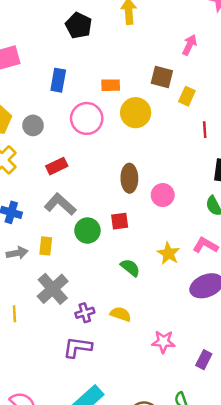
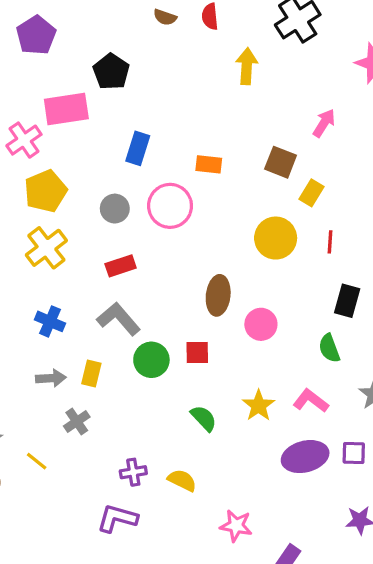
black pentagon: (79, 25) -> (111, 72), moved
yellow circle: (136, 113) -> (276, 238), moved
gray circle: (33, 125) -> (115, 209), moved
gray cross: (53, 289) -> (77, 421), moved, size x0.6
yellow line: (14, 314) -> (37, 461), turned -56

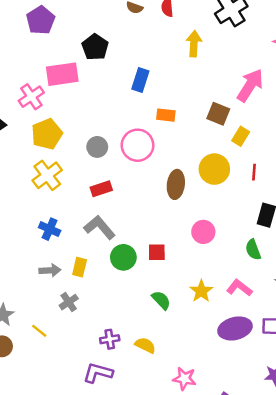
pink arrow: (324, 123) -> (250, 85), size x1.6
blue rectangle: (138, 148) -> (140, 80), moved
brown ellipse: (218, 295) -> (176, 184), moved

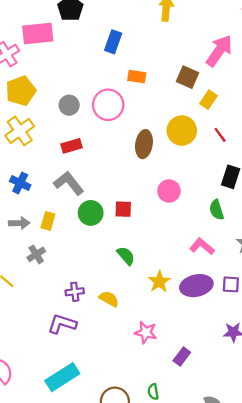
red line: (254, 172) -> (220, 135), turned -42
yellow star: (201, 291) -> (159, 282), moved

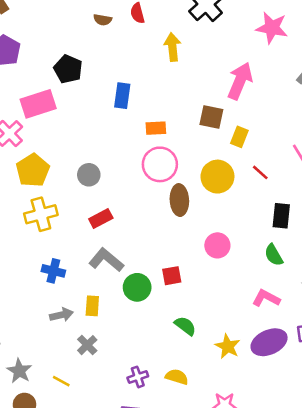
pink circle: (108, 105) -> (160, 164), moved
yellow cross: (20, 131) -> (41, 214), turned 32

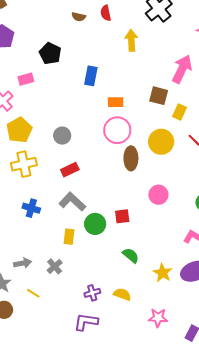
pink rectangle: (38, 104) -> (26, 79), size x0.6
yellow rectangle: (92, 306) -> (69, 237), moved
gray arrow: (61, 315) -> (23, 263), moved

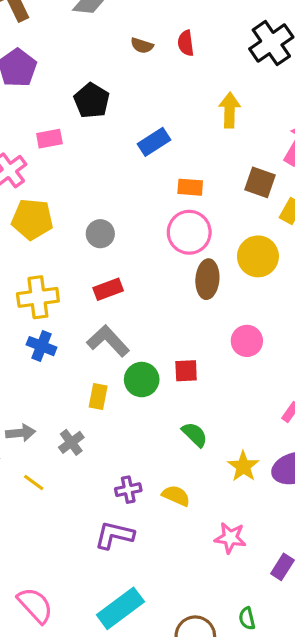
yellow arrow: (131, 40) -> (230, 110), moved
blue rectangle: (91, 76) -> (154, 142), turned 42
yellow pentagon: (19, 130) -> (32, 219), turned 30
yellow cross: (24, 164) -> (38, 297), moved

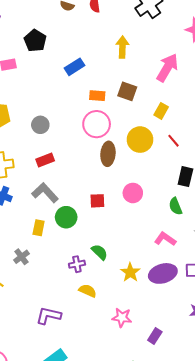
brown square: (260, 182) -> (127, 91), moved
red square: (186, 371) -> (97, 201), moved
purple cross: (128, 490) -> (77, 264), moved

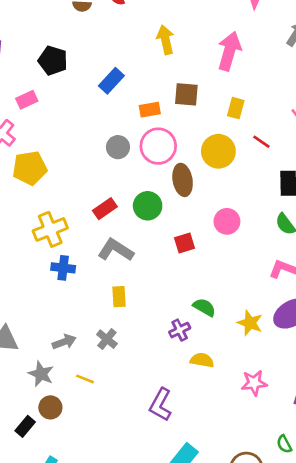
gray circle: (40, 125) -> (118, 147), moved
green circle: (66, 217) -> (148, 206), moved
purple L-shape: (48, 316) -> (161, 405), turned -60

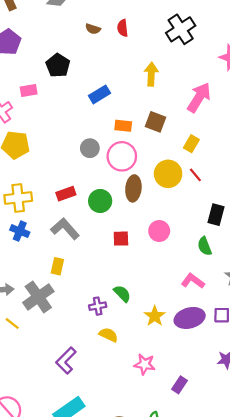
red line: (261, 142) -> (195, 175), moved
gray cross: (107, 339) -> (38, 297), size x1.8

